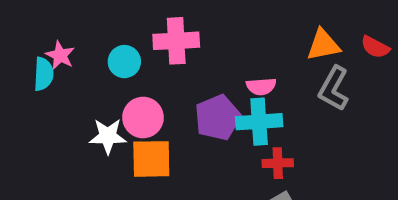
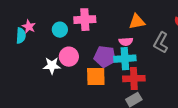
orange triangle: (323, 45) -> (137, 22), moved
purple pentagon: (218, 118) -> (105, 57), turned 30
orange square: (151, 159) -> (96, 77), moved
red cross: (278, 163) -> (134, 79), size x1.5

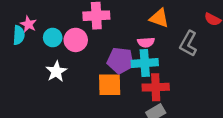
orange triangle: (137, 22) -> (159, 18), turned 30
cyan circle: (60, 30) -> (53, 38), moved
pink circle: (69, 57) -> (76, 40), moved
white star: (52, 66) -> (56, 71), turned -30

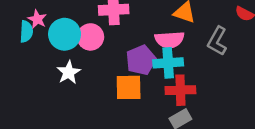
cyan circle: (53, 38) -> (65, 34), size x1.5
pink semicircle: (146, 42) -> (170, 40), size x1.5
purple pentagon: (121, 61) -> (141, 60), turned -30

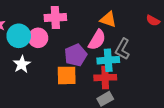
pink semicircle: (170, 40) -> (97, 40), turned -55
gray L-shape: (217, 41) -> (122, 49), moved
cyan cross: (168, 63) -> (108, 60), moved

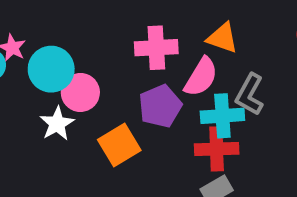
pink cross: (55, 17) -> (156, 48), moved
pink circle: (38, 38) -> (80, 92), moved
orange square: (67, 75) -> (119, 145), moved, turned -30

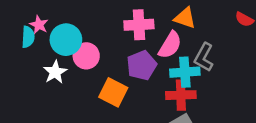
white star: (57, 124) -> (55, 72), moved
orange square: (119, 145) -> (113, 92), turned -32

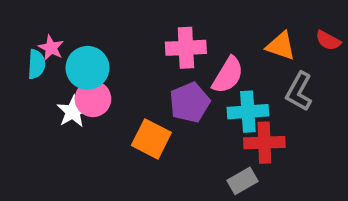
orange triangle: (185, 18) -> (281, 46), moved
pink circle: (86, 56) -> (93, 99), moved
gray L-shape: (204, 57) -> (299, 92), moved
red cross: (181, 95) -> (264, 143), moved

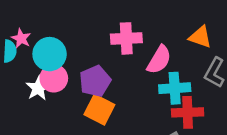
purple pentagon: (190, 102) -> (95, 81), moved

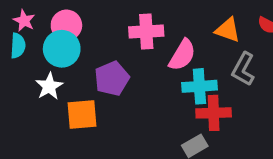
pink star: (21, 38) -> (24, 21), moved
pink circle: (54, 78) -> (66, 25), moved
orange square: (99, 110) -> (82, 115), moved, turned -32

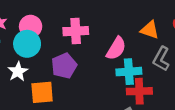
pink cross: (146, 32) -> (76, 31), moved

